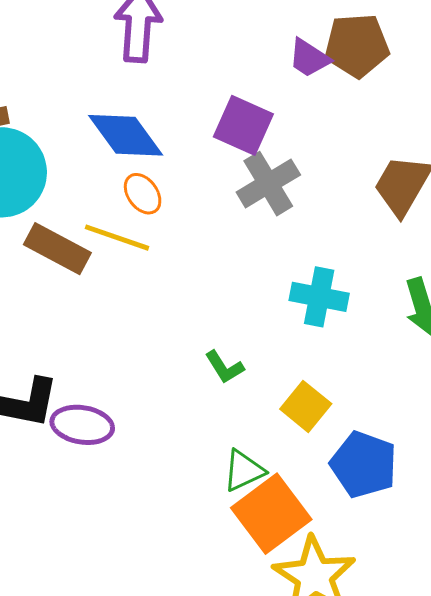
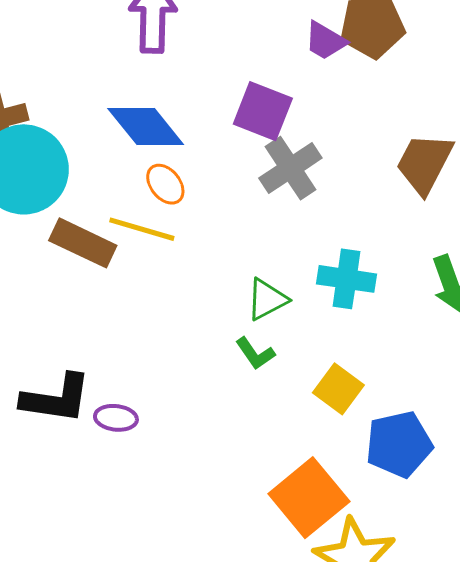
purple ellipse: (82, 425) -> (116, 418), size x0.7
blue pentagon: (364, 465) -> (399, 444), turned -30
green triangle: (244, 471) -> (267, 299), moved

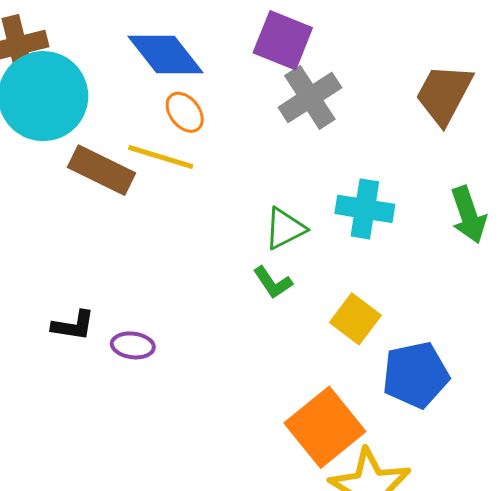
black L-shape: (56, 399) -> (73, 326), size x0.6

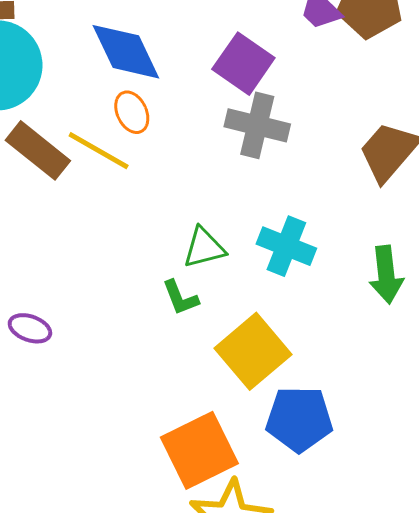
gray cross: (310, 97) -> (257, 125), turned 34
yellow square: (355, 319) -> (253, 351), size x1.5

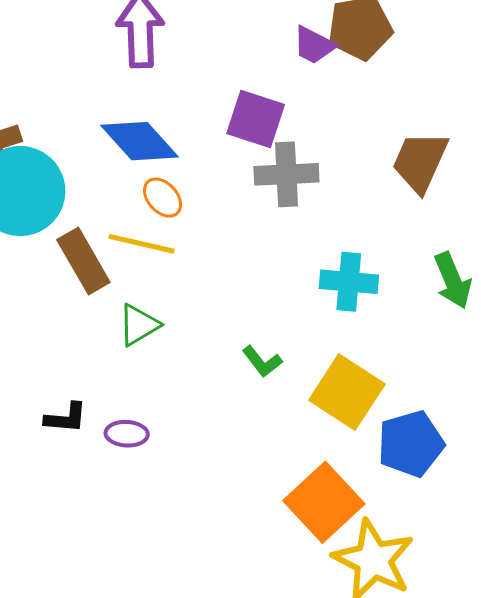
brown rectangle: (38, 150) -> (83, 261), turned 38
green triangle: (204, 248) -> (139, 325), moved

